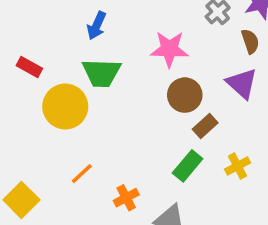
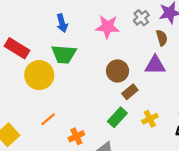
blue arrow: (97, 26) -> (62, 23), turned -42
pink star: (169, 49) -> (107, 27), moved
red rectangle: (29, 67) -> (17, 48), size x1.5
purple triangle: (242, 83) -> (155, 65), turned -45

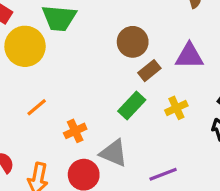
purple triangle: (155, 65) -> (189, 56), moved

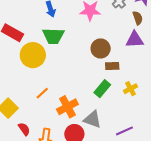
purple triangle: (189, 56) -> (135, 40), moved
brown rectangle: (149, 71) -> (112, 66), turned 40
orange cross: (75, 131) -> (67, 107), size x1.5

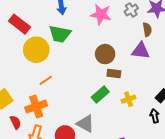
orange line: (42, 93) -> (46, 80), moved
orange cross: (67, 107) -> (36, 106), moved

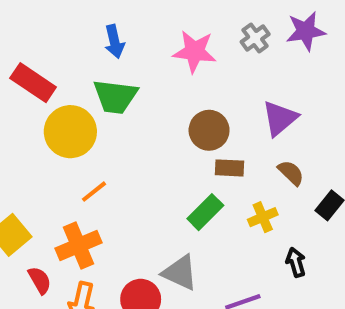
brown semicircle: (147, 30) -> (291, 173), moved, turned -32
purple triangle: (141, 51) -> (280, 118), turned -42
black arrow: (155, 116) -> (296, 262), moved

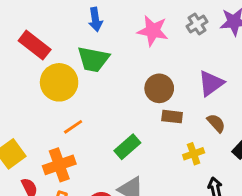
green rectangle: (205, 212) -> (127, 147), moved

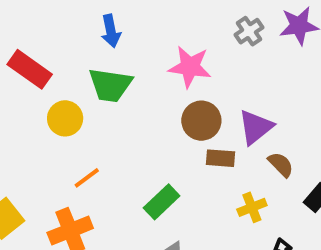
pink star: (153, 31) -> (190, 67), moved
yellow circle: (59, 82) -> (65, 118), size x0.7
purple triangle: (211, 83) -> (256, 127), moved

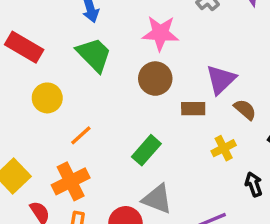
green trapezoid: (110, 85) -> (94, 55), turned -138
yellow circle: (65, 118) -> (47, 98), moved
brown circle: (201, 121) -> (155, 79), moved

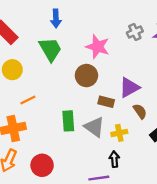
green rectangle: (146, 150) -> (68, 121), turned -60
black arrow: (254, 184) -> (114, 159), moved
gray triangle: (157, 199) -> (94, 127), moved

